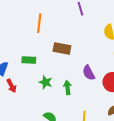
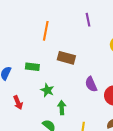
red arrow: (12, 86) -> (18, 103), moved
green arrow: (68, 87) -> (62, 108), moved

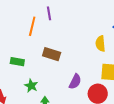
purple line: (88, 20) -> (49, 13), moved
purple semicircle: (91, 84) -> (75, 82), turned -133

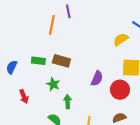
yellow semicircle: (100, 44) -> (121, 40), turned 63
brown rectangle: (52, 54) -> (61, 61), moved

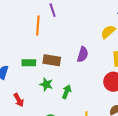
purple semicircle: (97, 78) -> (83, 54), moved
green arrow: (68, 102) -> (67, 92), moved, turned 32

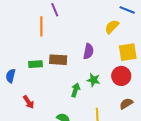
green star: (46, 84) -> (94, 80), moved

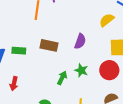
green rectangle: (35, 64) -> (19, 51), moved
red arrow: (29, 102) -> (14, 84), turned 40

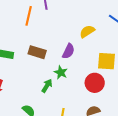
yellow semicircle: (107, 20) -> (87, 31), moved
green star: (81, 70) -> (61, 72), moved

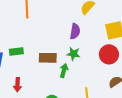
brown rectangle: (37, 52) -> (48, 58), moved

